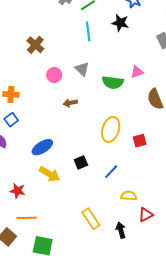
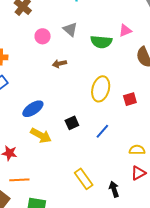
yellow semicircle: (129, 196) -> (137, 150), moved

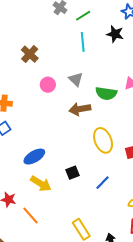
brown arrow: (59, 64) -> (80, 109), moved, size x1.5
yellow ellipse: (101, 89) -> (103, 140), turned -40
orange line: (19, 180) -> (31, 216), moved, turned 48

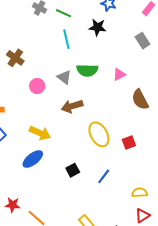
green line: (83, 16) -> (64, 13), turned 63
green semicircle: (106, 93) -> (87, 70), moved
yellow arrow: (41, 184) -> (40, 133), moved

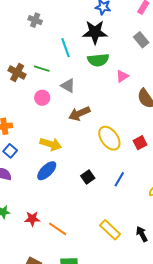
green line: (64, 13) -> (42, 69), moved
black star: (97, 27) -> (95, 32), size x1.4
green semicircle: (87, 70) -> (98, 60), moved

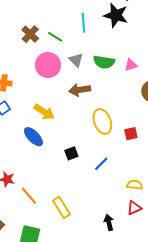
green semicircle: (98, 60) -> (104, 62), moved
pink circle: (42, 98) -> (48, 65), size x1.6
blue ellipse: (47, 171) -> (33, 137), turned 75
yellow rectangle: (110, 230) -> (62, 207), moved

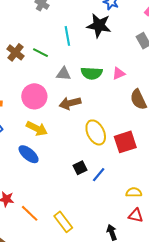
gray triangle: (76, 60) -> (64, 74), turned -35
pink circle: (48, 65) -> (34, 96), moved
red square: (131, 134) -> (125, 142), size x1.6
black square: (71, 153) -> (80, 168), moved
red triangle: (134, 208) -> (136, 215), turned 42

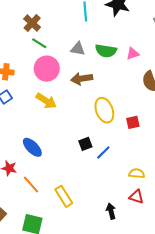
green line: (41, 53) -> (39, 43), moved
red square: (125, 142) -> (133, 122), size x0.6
blue ellipse: (29, 154) -> (32, 147), moved

